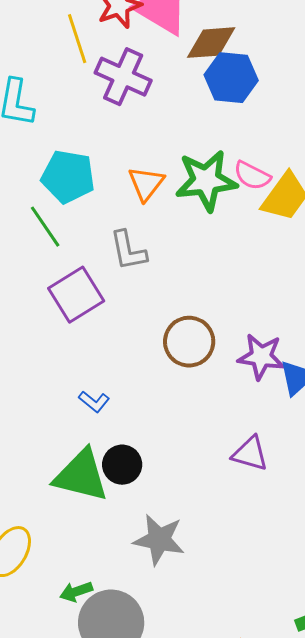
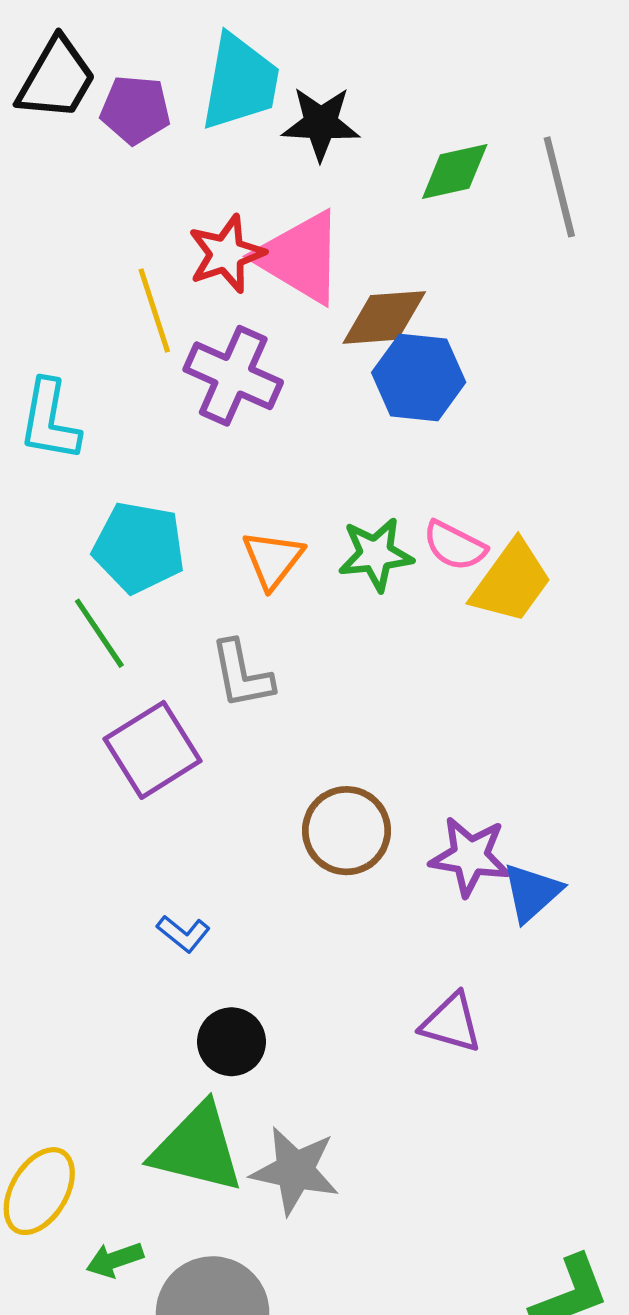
green star: (206, 181) -> (376, 554), size x0.7
green triangle: (81, 476) -> (197, 1148), moved
green arrow: (76, 592) -> (115, 1260), moved

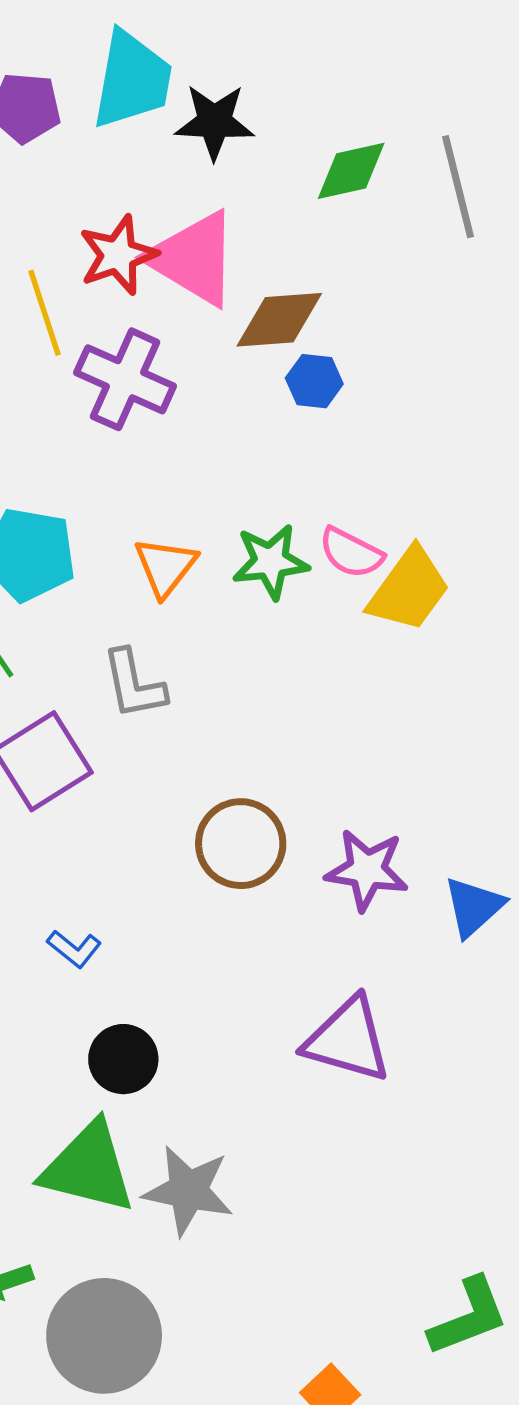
blue hexagon: (419, 377) -> (314, 381), size x0.6
blue triangle: (532, 892) -> (474, 907), moved
purple triangle: (451, 1023) -> (348, 1040), size x1.4

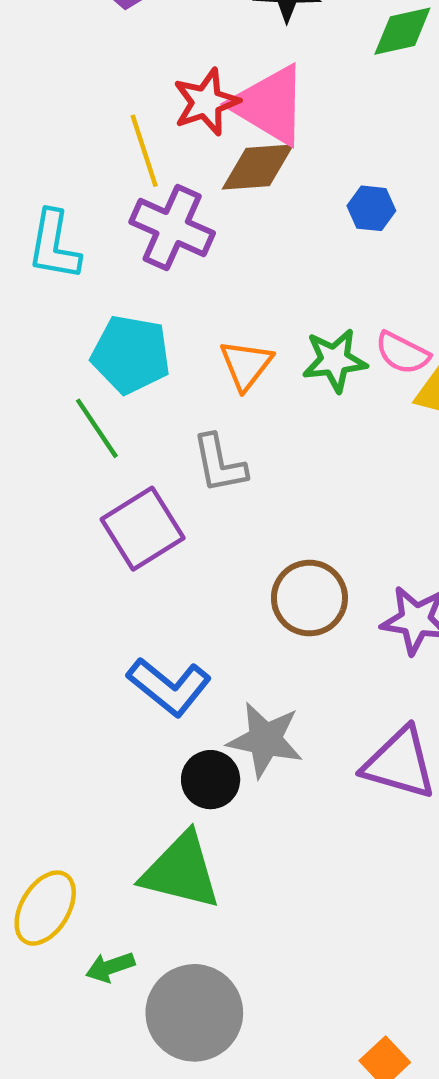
brown diamond: (279, 320) -> (258, 167), moved
purple cross: (125, 379) -> (172, 228), moved
blue L-shape: (74, 949) -> (169, 687), size x1.8
gray star: (188, 1190) -> (265, 740), moved

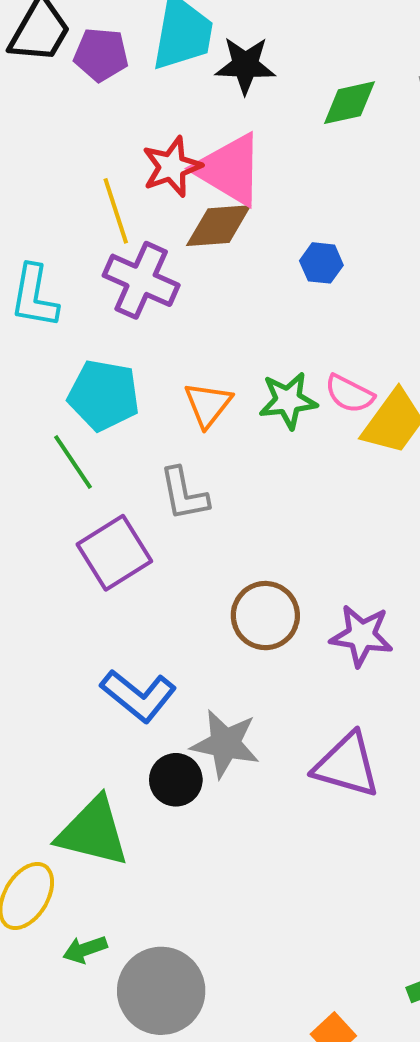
green triangle: (181, 871) -> (93, 832), moved

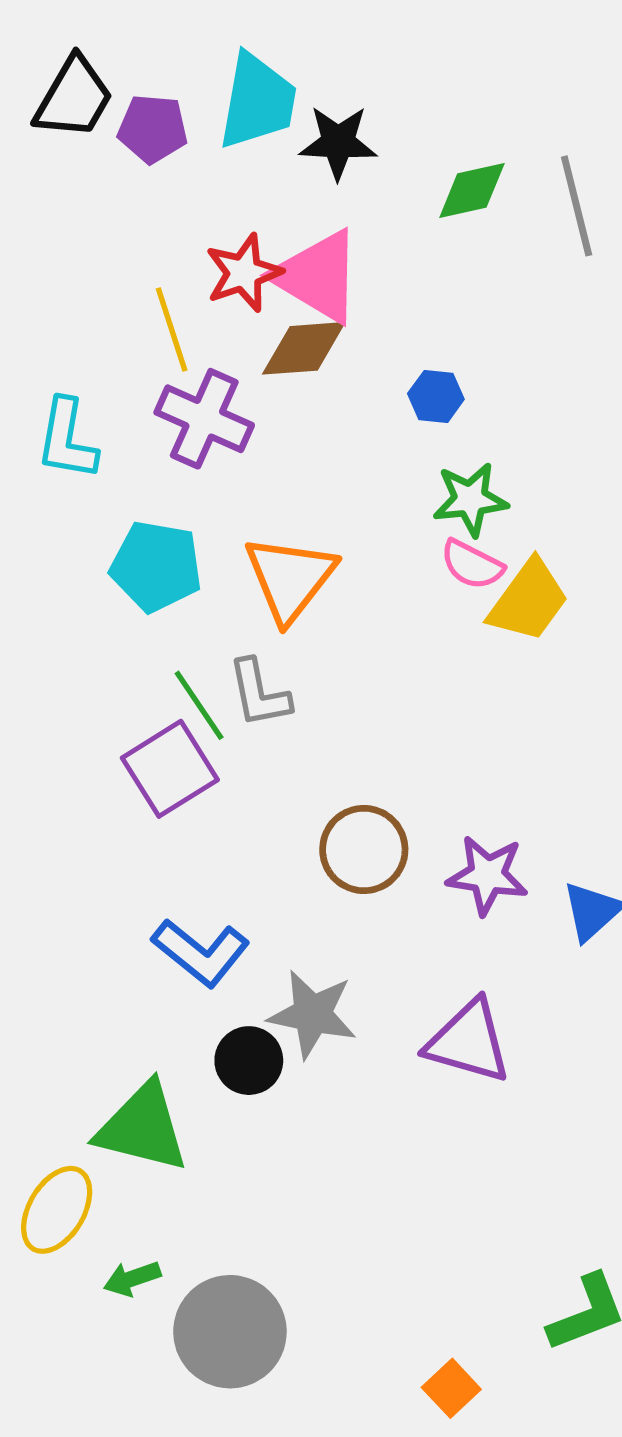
green star: (288, 401) -> (470, 499), moved
orange triangle: (208, 405) -> (290, 578), size x1.5
green line: (73, 462) -> (199, 705), moved

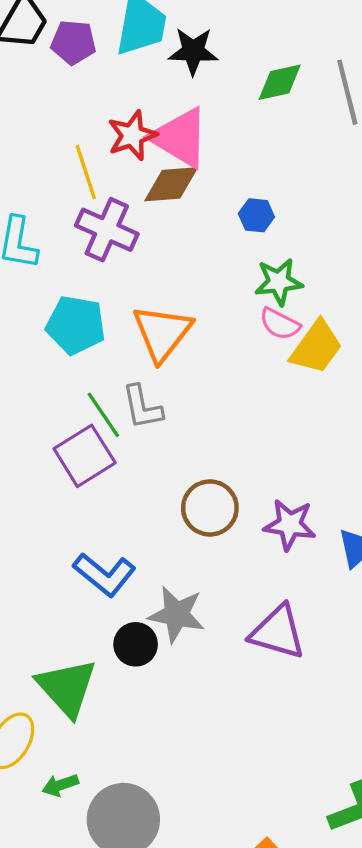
green triangle: (142, 1127) -> (67, 688), turned 34

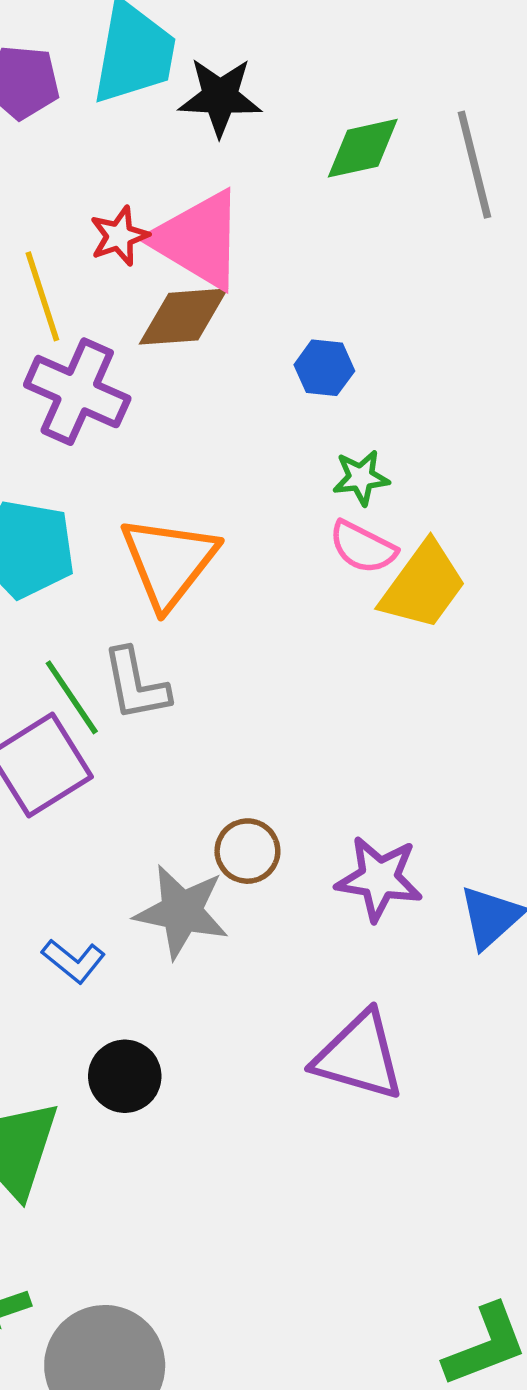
red star: (132, 135) -> (119, 236), size x0.7
green star: (279, 282) -> (361, 478), size x0.7
brown circle: (210, 508) -> (247, 851), size x0.7
blue L-shape: (105, 574) -> (74, 961), size x0.6
gray star: (177, 614) -> (182, 911), moved

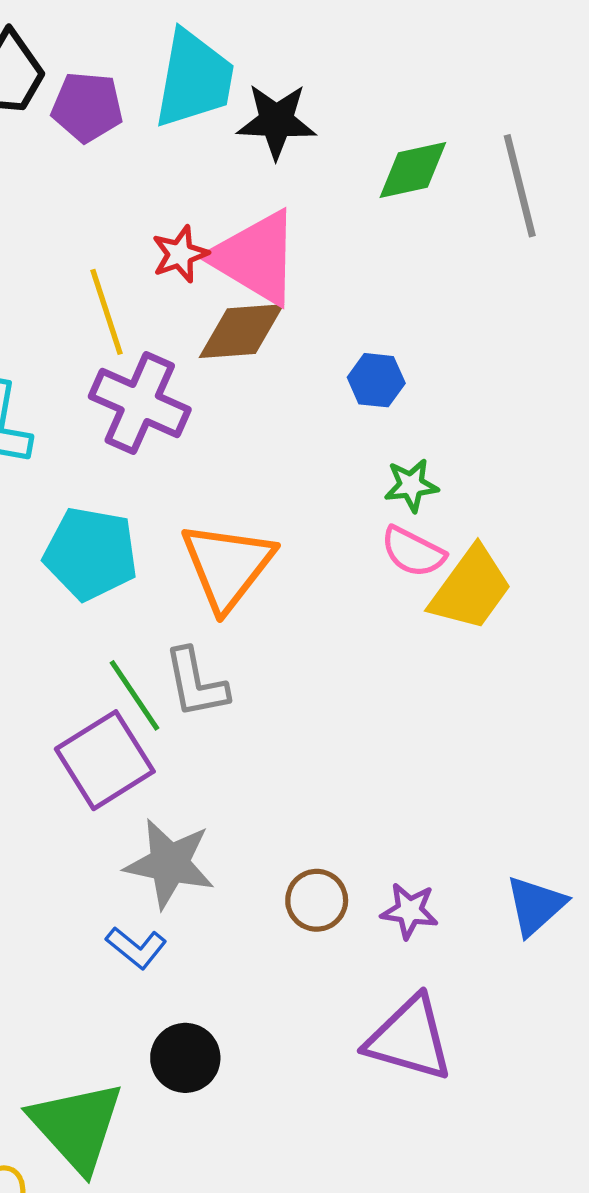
brown circle: (247, 851) -> (317, 900), moved
purple star: (379, 879) -> (409, 911), moved, size x0.7
gray star: (182, 911) -> (170, 863), moved

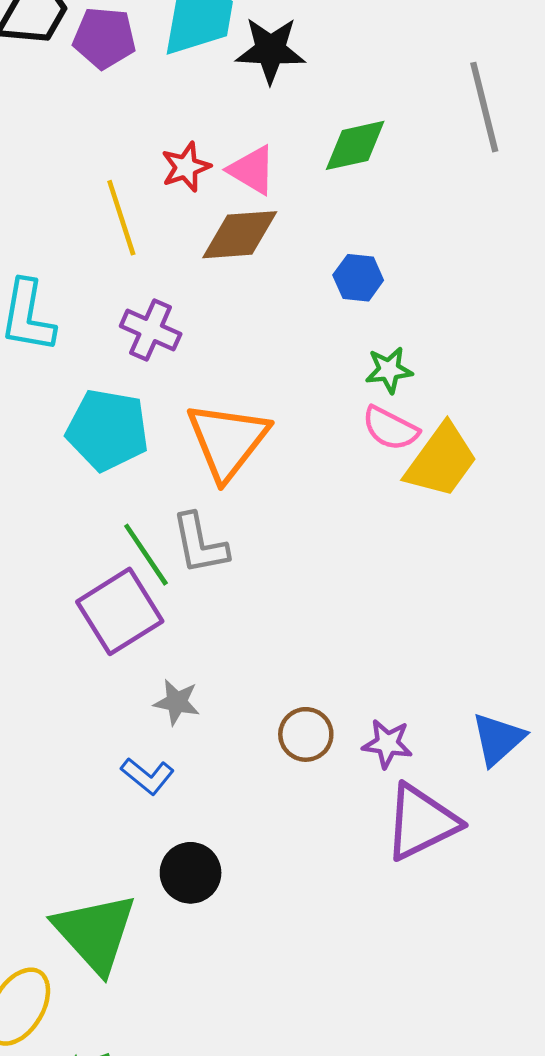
green diamond: (413, 170) -> (355, 145), moved
pink triangle: (255, 258) -> (252, 170), size x0.6
purple cross: (140, 403) -> (151, 330), moved, size x0.7
gray star: (170, 863) -> (177, 702), size x0.6
purple triangle: (409, 1039) -> (421, 822), moved, turned -42

